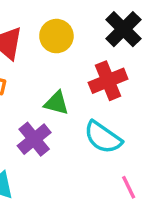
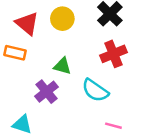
red cross: (108, 81) -> (113, 54), moved
pink line: (129, 187) -> (113, 126), turned -49

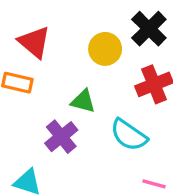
yellow circle: (62, 19) -> (105, 49), moved

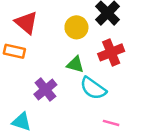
green triangle: (83, 101) -> (75, 64), moved

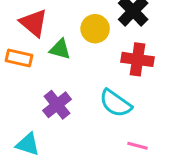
red cross: (111, 52) -> (137, 59), turned 30
green triangle: (75, 64) -> (60, 49), moved

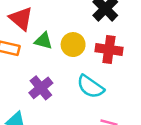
yellow circle: (95, 29) -> (73, 45), moved

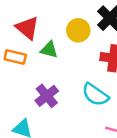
yellow circle: (73, 45) -> (78, 30), moved

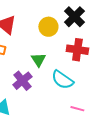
green triangle: (49, 50) -> (38, 60), moved, turned 42

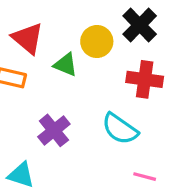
green triangle: (38, 60) -> (65, 65), moved, turned -35

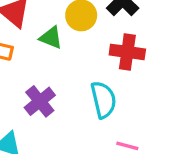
cyan semicircle: (120, 129) -> (103, 100), turned -138

